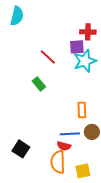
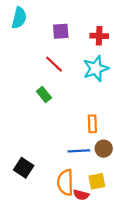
purple square: (77, 47) -> (61, 31), moved
red semicircle: (64, 146) -> (81, 195), moved
yellow square: (83, 171) -> (97, 181), moved

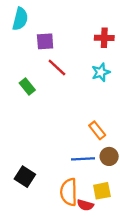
purple square: (61, 31) -> (45, 41), moved
cyan star: (96, 69) -> (101, 72), size x0.7
green rectangle: (44, 94) -> (27, 86), moved
orange rectangle: (92, 124) -> (97, 130), turned -36

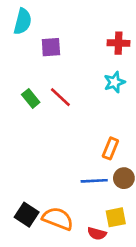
red line: (57, 68) -> (60, 97), moved
orange rectangle: (97, 130) -> (110, 148), turned 60
black square: (25, 177) -> (27, 215), moved
orange semicircle: (69, 192) -> (58, 219), moved, turned 112

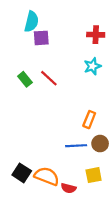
cyan semicircle: (23, 21) -> (31, 22), moved
red semicircle: (97, 234) -> (68, 188), moved

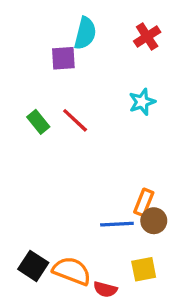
cyan semicircle: (31, 22) -> (85, 33), moved
red cross: (96, 35) -> (147, 37), moved, turned -35
orange rectangle: (89, 120) -> (144, 202), moved

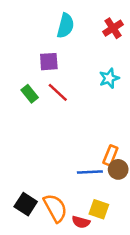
purple square: (63, 58) -> (49, 62), moved
yellow square: (144, 269) -> (99, 209), moved, turned 30
orange semicircle: (72, 271) -> (55, 208), turned 40

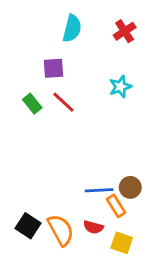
orange rectangle: (110, 155) -> (116, 206), moved, turned -54
yellow square: (99, 209) -> (122, 243), moved
red semicircle: (81, 222) -> (93, 227), moved

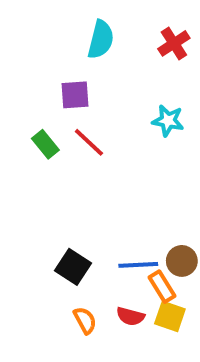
cyan star: (120, 87) -> (168, 121), turned 30
black square: (28, 226) -> (73, 267), moved
orange semicircle: (61, 230) -> (85, 320), size x0.6
yellow square: (122, 243) -> (170, 316), moved

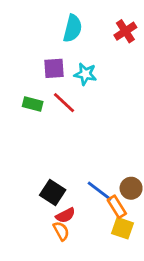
cyan star: (168, 121) -> (85, 74), moved
green rectangle: (45, 144) -> (33, 104), turned -36
blue line: (138, 265) -> (100, 191), turned 40
red semicircle: (130, 316) -> (65, 215), moved, turned -42

